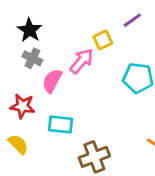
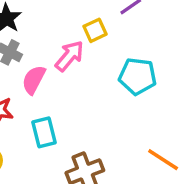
cyan rectangle: (61, 124) -> (44, 132), turned 70

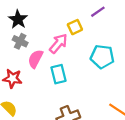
cyan rectangle: (44, 132) -> (58, 74), moved

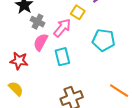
yellow square: (75, 27) -> (78, 12), turned -32
gray cross: (20, 41) -> (38, 22), moved

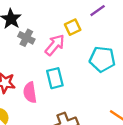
yellow square: (78, 12) -> (73, 27), turned 32
pink semicircle: (41, 42) -> (30, 92), moved, turned -36

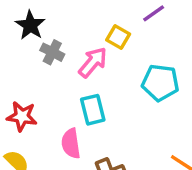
yellow square: (73, 27) -> (118, 37), turned -35
pink semicircle: (30, 92) -> (71, 143), moved

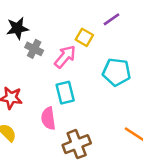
black star: (30, 25) -> (17, 28), turned 30

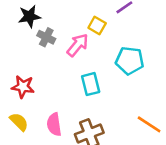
cyan rectangle: (65, 93) -> (91, 84), moved
pink semicircle: (48, 118) -> (54, 124), moved

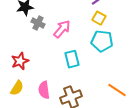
yellow square: (97, 26) -> (99, 18), moved
red star: (23, 87) -> (20, 61), turned -30
yellow semicircle: (19, 122) -> (17, 88), turned 77

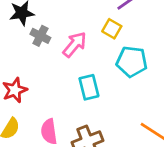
yellow square: (99, 18) -> (112, 29), moved

